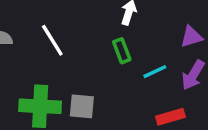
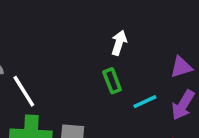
white line: (52, 40) -> (24, 91), moved

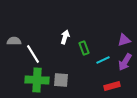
white arrow: (119, 43) -> (65, 37), moved

